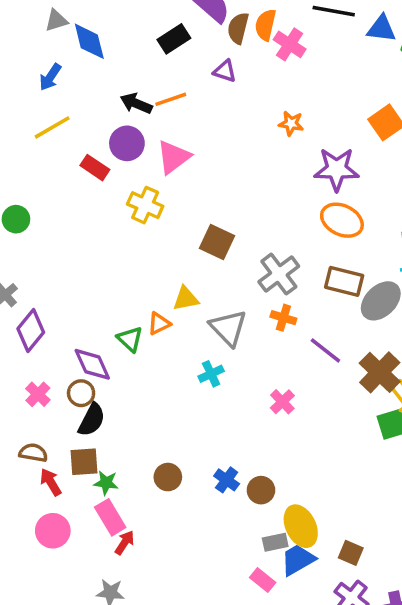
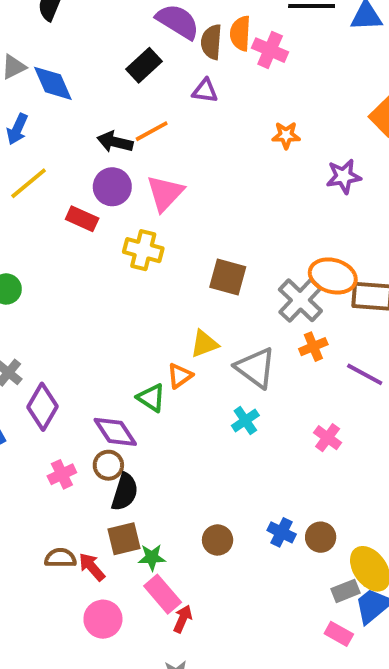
purple star: (337, 169) -> (344, 176), size x0.7
orange ellipse: (342, 220) -> (333, 276), moved
orange cross: (283, 318) -> (313, 347), turned -30
pink cross: (38, 394) -> (62, 474), turned 30
brown semicircle: (33, 453) -> (60, 558), moved

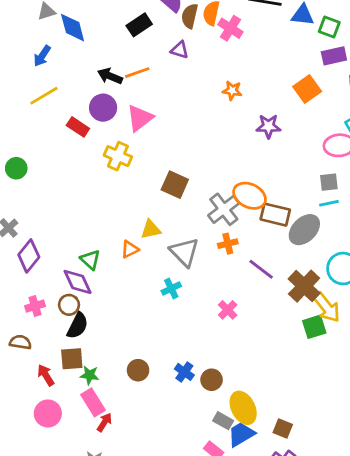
green triangle: (151, 398) -> (90, 260), moved
brown semicircle: (60, 558) -> (20, 342), moved
gray rectangle: (345, 591) -> (223, 421), turned 42

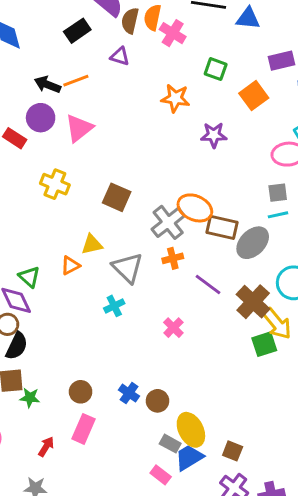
green square: (329, 27) -> (216, 69), moved
orange star: (232, 91) -> (175, 98), size x1.4
yellow cross: (118, 156) -> (55, 184), moved
pink rectangle: (93, 402) -> (84, 429), moved, turned 56

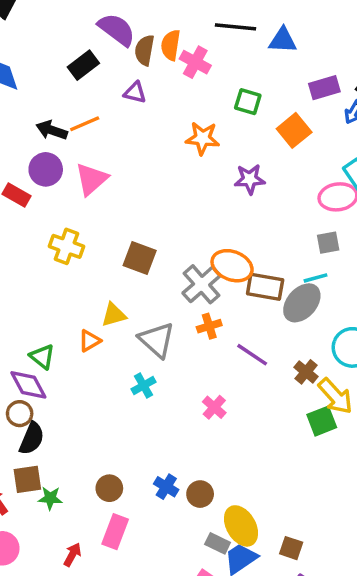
cyan line: (278, 215) -> (316, 278), moved
brown cross: (253, 302) -> (306, 372), size x0.6

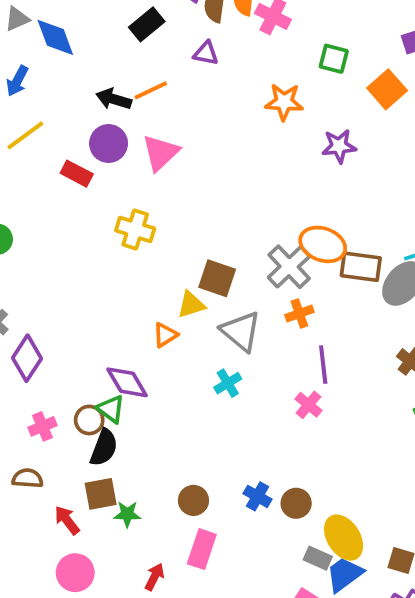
brown square: (140, 258) -> (217, 278), moved
purple line: (252, 355) -> (323, 365), moved, turned 52
green triangle: (42, 357) -> (111, 409), moved
purple diamond: (28, 385) -> (127, 382), moved

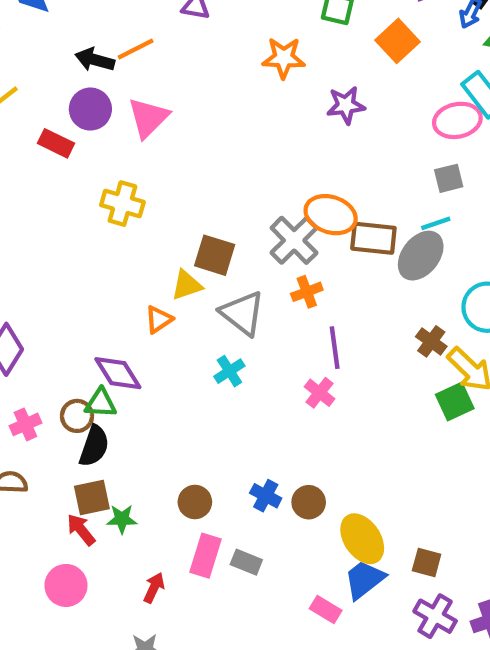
green triangle: (111, 409) -> (101, 403), turned -32
red arrow: (67, 520) -> (81, 530), moved
gray rectangle: (318, 558) -> (246, 562), moved

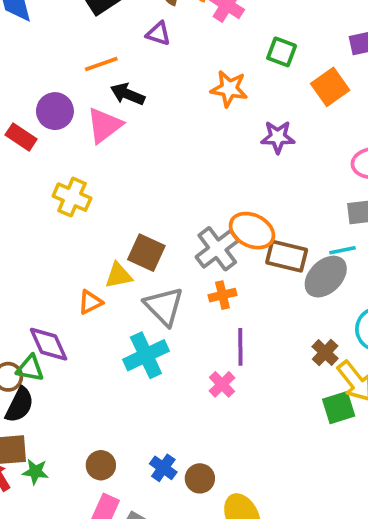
black arrow: (95, 60) -> (128, 94), moved
cyan cross: (229, 371) -> (146, 355), size x1.6

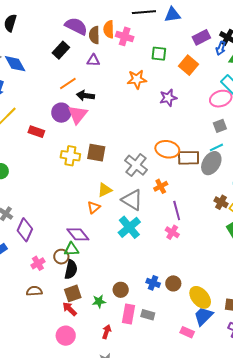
purple circle: (55, 111) -> (61, 113), moved
gray cross: (217, 249) -> (136, 165), moved
brown square: (146, 253) -> (96, 153), moved
green star: (35, 472) -> (99, 301), moved

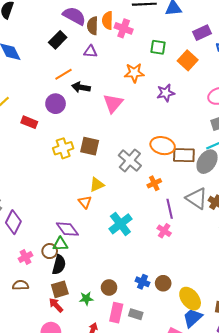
pink triangle: (78, 115) -> (113, 103), moved
yellow cross: (70, 156) -> (63, 148), turned -30
gray triangle: (132, 200) -> (197, 198), moved
orange triangle: (94, 207) -> (85, 202), turned -32

